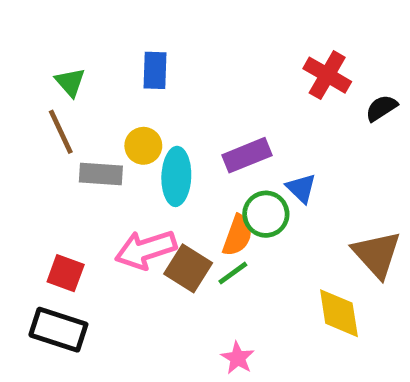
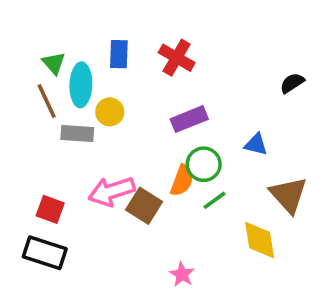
red cross: (327, 75) -> (177, 58), moved
cyan ellipse: (176, 176) -> (81, 85), moved
blue triangle: (301, 188) -> (256, 144), moved, turned -30
green line: (233, 273) -> (214, 200), moved

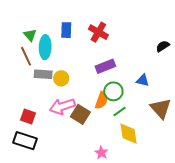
yellow circle: (110, 112) -> (61, 78), moved
yellow diamond: (260, 240) -> (129, 134), moved

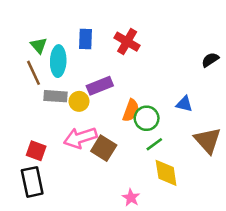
purple rectangle: (105, 66) -> (100, 86), moved
orange semicircle: (101, 100) -> (131, 110), moved
black rectangle: (25, 141) -> (32, 182), turned 60

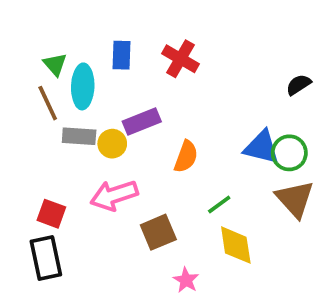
blue triangle: (184, 104) -> (262, 147), size x1.5
green circle: (147, 118) -> (289, 153), moved
brown square: (104, 148) -> (158, 232), moved, turned 35

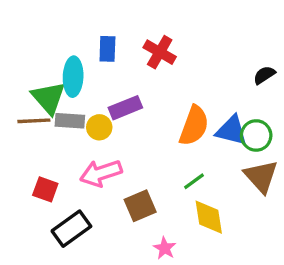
green triangle: (55, 64) -> (49, 98), moved, size x1.6
brown line: (48, 103) -> (34, 121), moved, turned -68
orange semicircle: (186, 157) -> (194, 126), moved, size x1.4
black rectangle: (46, 258) -> (71, 229), moved, turned 66

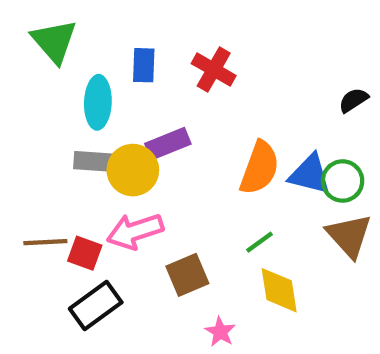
green triangle: (49, 98) -> (54, 41), moved
brown line: (34, 121) -> (45, 242), moved
yellow circle: (99, 127) -> (133, 170), size x1.5
red square: (45, 189) -> (85, 253), moved

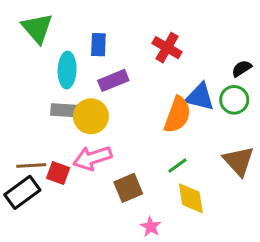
red cross: (214, 70) -> (167, 48), moved
purple rectangle: (168, 144) -> (113, 80), moved
blue triangle: (310, 174) -> (200, 97), moved
green circle: (343, 181) -> (234, 100), moved
black rectangle: (96, 306) -> (22, 192), moved

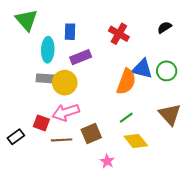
black semicircle: (242, 69) -> (164, 27), moved
brown line: (31, 165) -> (62, 140), moved
black rectangle: (22, 192) -> (16, 137), size x0.7
yellow diamond: (191, 198) -> (136, 141), turned -30

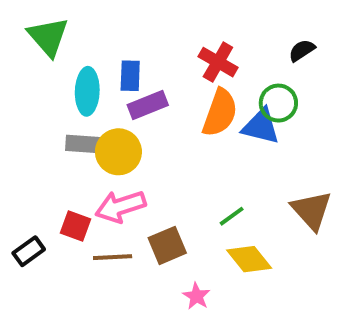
blue rectangle: (70, 32) -> (130, 76), moved
green circle: (167, 71) -> (278, 103), moved
orange semicircle: (126, 82) -> (220, 113), moved

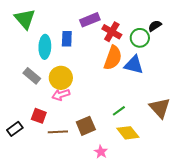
green circle: (278, 103) -> (140, 38), moved
purple rectangle: (148, 105) -> (90, 20), moved
gray rectangle: (83, 144) -> (32, 76), moved, turned 36
pink arrow: (120, 206) -> (61, 95), moved, size x0.7

